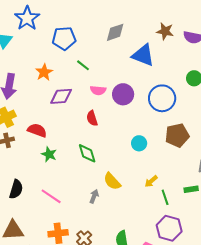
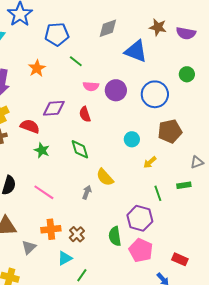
purple diamond: (61, 96) -> (54, 108), moved
yellow arrow: (151, 181) -> (150, 162), moved
purple hexagon: (169, 228) -> (140, 218), moved

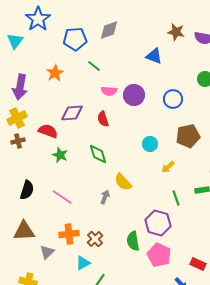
gray diamond: (108, 28) -> (109, 30), moved
blue triangle: (136, 51) -> (154, 56), size x0.7
blue circle: (155, 94) -> (173, 99), size x0.7

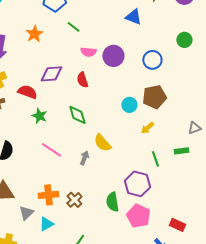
brown pentagon: (188, 136) -> (154, 97), moved
pink line: (62, 197) -> (51, 150), moved
cyan triangle: (83, 263) -> (46, 224), moved

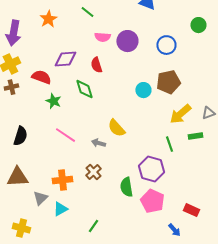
green diamond: (77, 115) -> (84, 89), moved
yellow arrow: (147, 128) -> (180, 114), moved, size x1.6
gray arrow: (84, 158) -> (98, 143), turned -96
brown cross: (74, 200) -> (93, 172), moved

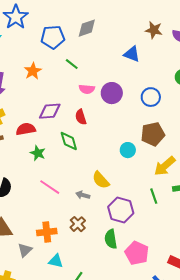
red semicircle: (41, 77) -> (26, 129), turned -30
cyan circle: (143, 90) -> (128, 150), moved
purple hexagon: (151, 169) -> (121, 210), moved
cyan triangle: (60, 209) -> (56, 261), moved, turned 42

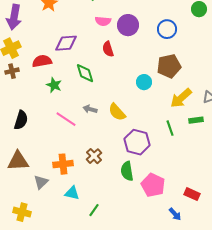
red semicircle: (81, 117) -> (108, 49), moved
gray arrow: (83, 195) -> (90, 109), moved

